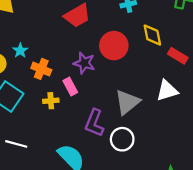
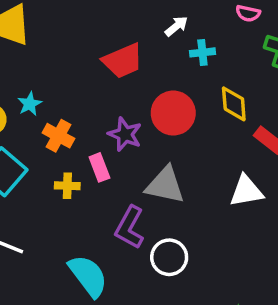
gray triangle: (127, 102) -> (165, 185), moved, turned 44

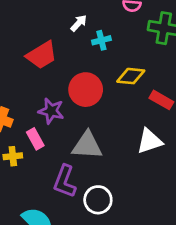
yellow diamond: (234, 104) -> (131, 76), turned -72

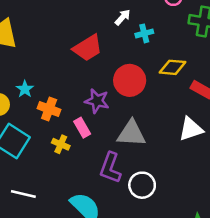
yellow cross: (13, 156) -> (61, 144), turned 30

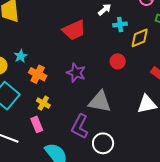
yellow diamond: (172, 67) -> (140, 38), moved, turned -35
red circle: (130, 80) -> (118, 61), moved, size x0.6
pink rectangle: (82, 128) -> (37, 124), moved

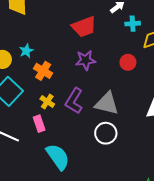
purple star: (76, 73) -> (86, 60), moved, turned -30
purple L-shape: (80, 126) -> (74, 101), moved
white circle: (103, 143) -> (106, 133), moved

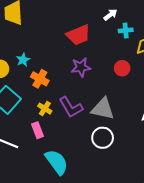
purple L-shape: (74, 101) -> (71, 107), turned -60

